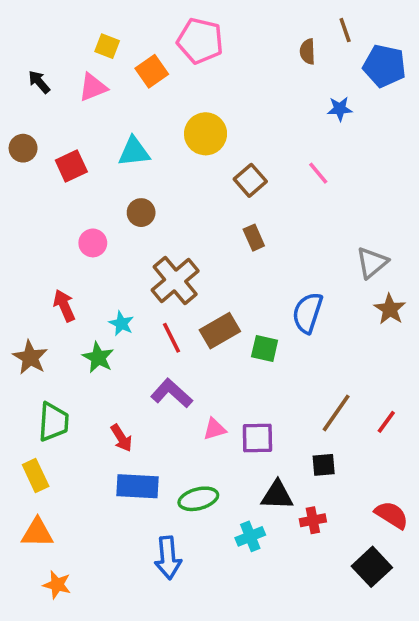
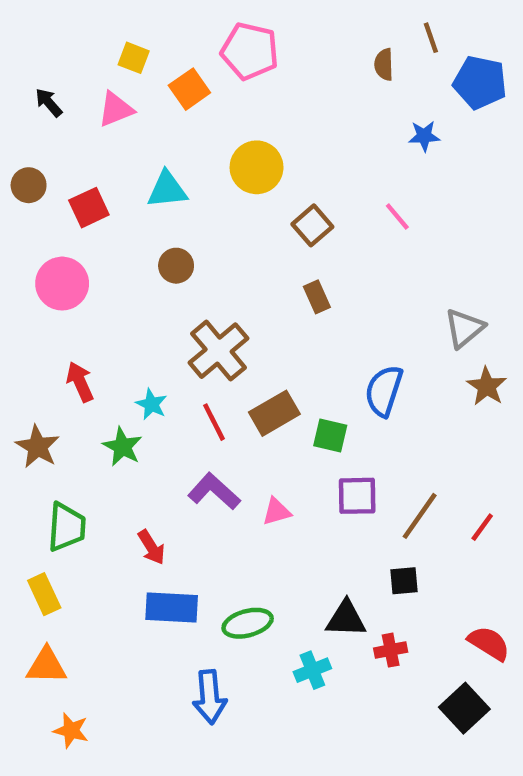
pink circle: (93, 243) -> (62, 284), moved, size x1.5
pink triangle: (214, 429) -> (277, 511), moved
purple square: (257, 438) -> (357, 496), moved

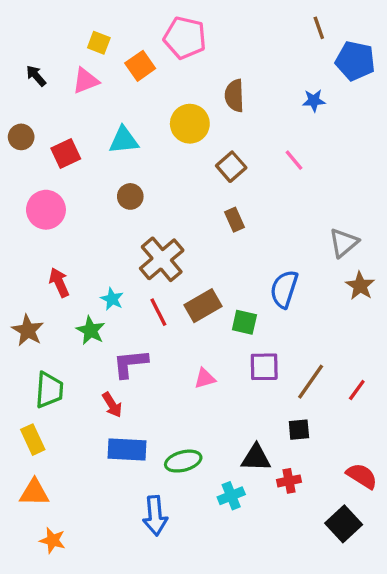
brown semicircle: (384, 65) -> (234, 96), moved, size x1.4
purple L-shape: (214, 491) -> (130, 363), moved, turned -48

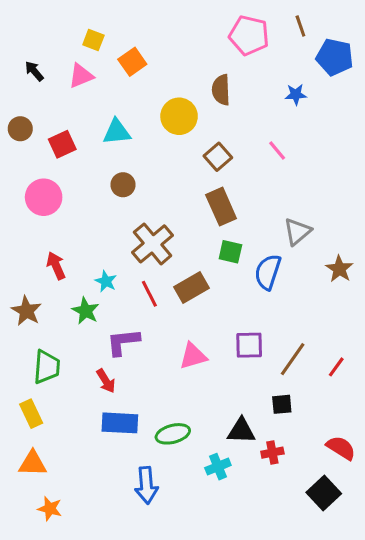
pink pentagon: (185, 38) -> (249, 35), moved
brown rectangle: (234, 220) -> (221, 207), size x1.6
gray triangle: (344, 243) -> (297, 231), moved
green square: (244, 322) -> (230, 252), moved
pink triangle: (205, 378) -> (193, 356), size x1.4

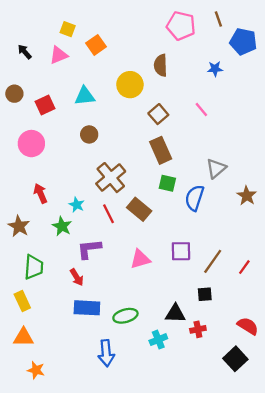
brown rectangle: (191, 288) -> (139, 209), turned 70

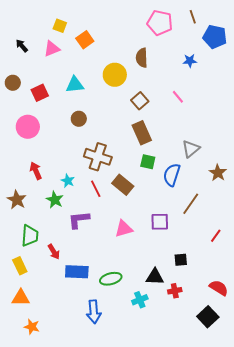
brown cross: (111, 178) -> (98, 157), turned -32
brown line: (213, 261) -> (191, 204), moved
red arrow: (77, 277) -> (54, 252), moved

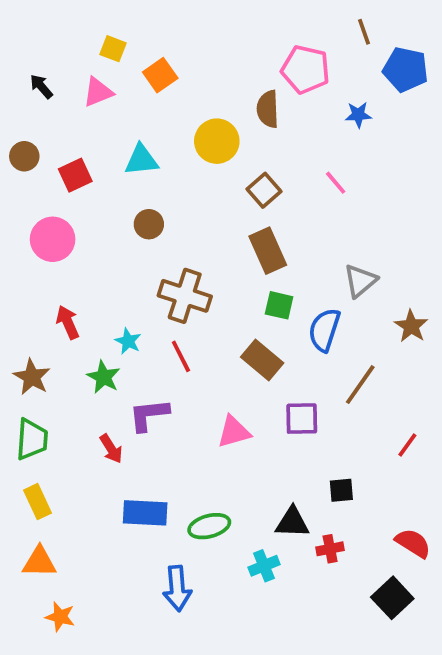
pink pentagon: (160, 23) -> (305, 69), moved
brown rectangle: (123, 185) -> (262, 360), moved
green trapezoid: (30, 236) -> (32, 439), moved
red arrow: (54, 252) -> (111, 449), moved

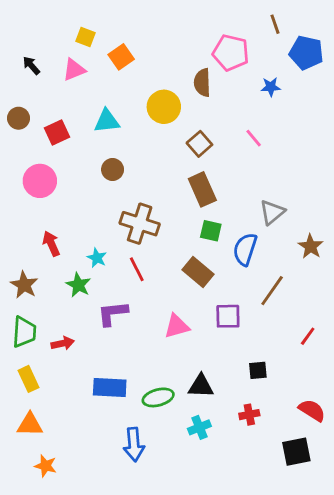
red arrow: (111, 449) -> (63, 343), moved, turned -70
black triangle: (292, 522) -> (201, 386), moved
black square: (392, 598) -> (296, 452), turned 32

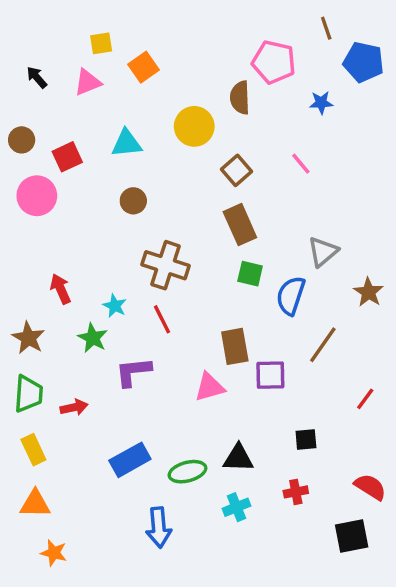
yellow square: (85, 37) -> (101, 43), turned -30
pink circle: (40, 181) -> (37, 196), moved
brown rectangle: (198, 272) -> (235, 346), moved, turned 40
blue rectangle: (110, 387) -> (130, 460), turned -32

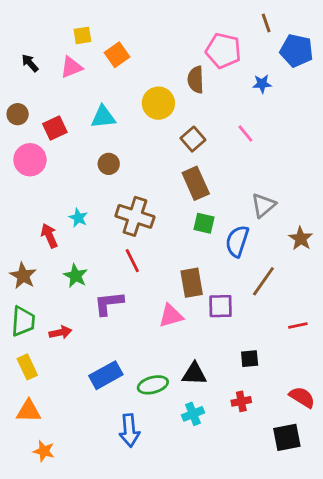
cyan star: (115, 306) -> (78, 218), moved
red line: (365, 399) -> (298, 325), turned 42

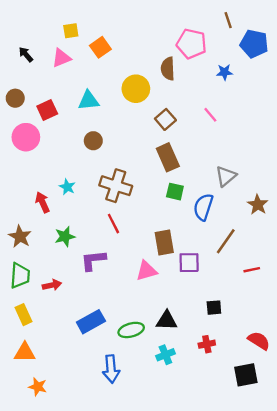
green star: (76, 276) -> (65, 237), turned 30
red line: (298, 325) -> (252, 270), moved

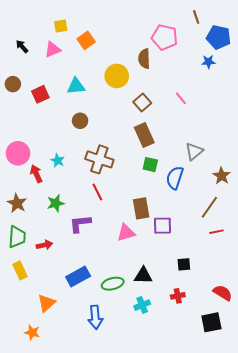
blue star: (225, 72) -> (208, 62), moved
pink circle: (26, 137) -> (18, 153), moved
brown line: (226, 241) -> (209, 207), moved
orange triangle: (25, 352) -> (46, 303), moved, turned -42

